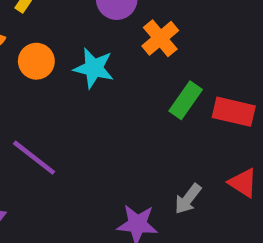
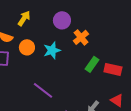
cyan star: (94, 68) -> (52, 50), turned -30
purple line: (34, 158) -> (43, 90), moved

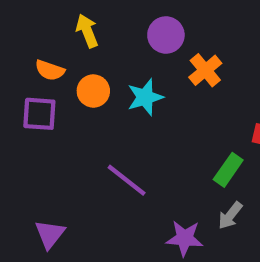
yellow arrow: (24, 18) -> (87, 31), turned -56
green rectangle: (92, 64) -> (228, 170), moved

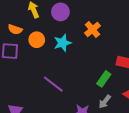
purple circle: (166, 35) -> (60, 12), moved

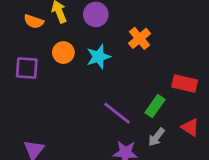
orange semicircle: (15, 29) -> (34, 21), moved
purple line: (53, 84) -> (117, 113), moved

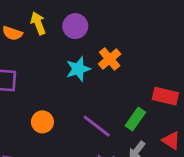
orange cross: (140, 38) -> (110, 59), moved
orange circle: (63, 53) -> (42, 122), moved

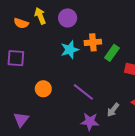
orange cross: (110, 59) -> (93, 42), turned 35
green rectangle: (135, 119) -> (112, 53), moved

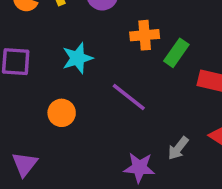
cyan star: (70, 50) -> (78, 58), moved
purple line: (83, 92) -> (129, 97), moved

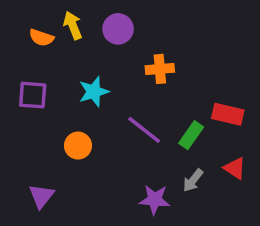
green rectangle: (176, 53) -> (191, 135), moved

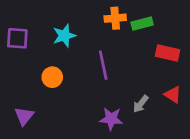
purple line: (144, 130) -> (103, 65), turned 40
green rectangle: (191, 135) -> (142, 24), moved, turned 40

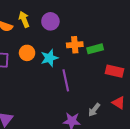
cyan star: (64, 36) -> (49, 58), moved
orange circle: (52, 77) -> (27, 53), moved

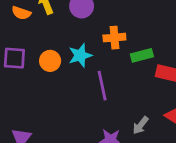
green rectangle: (95, 49) -> (142, 55), moved
orange circle: (27, 53) -> (50, 61), moved

